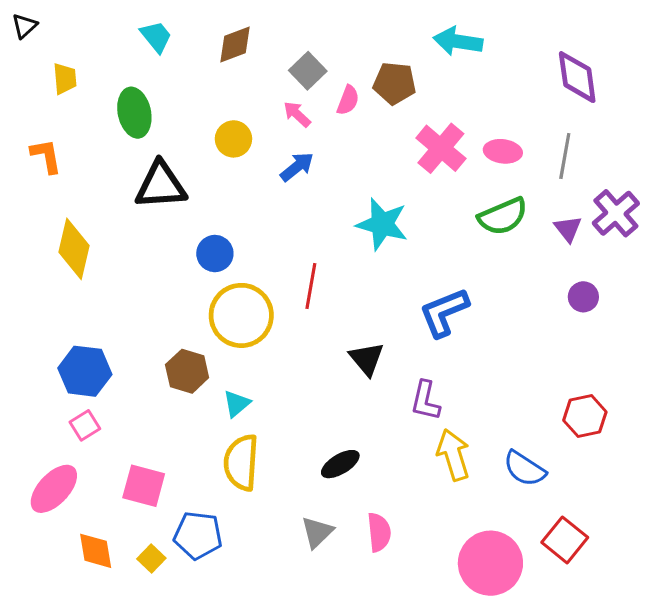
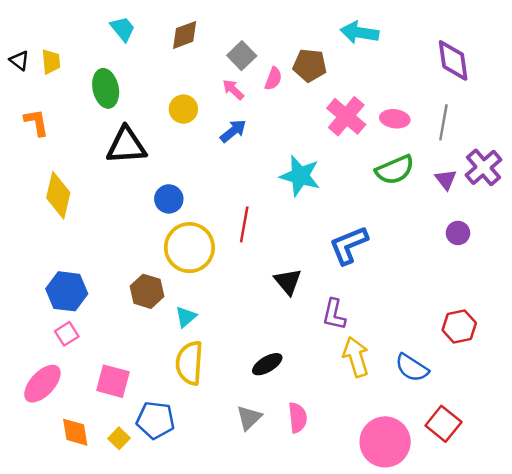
black triangle: (24, 26) -> (19, 60), moved, turned -40

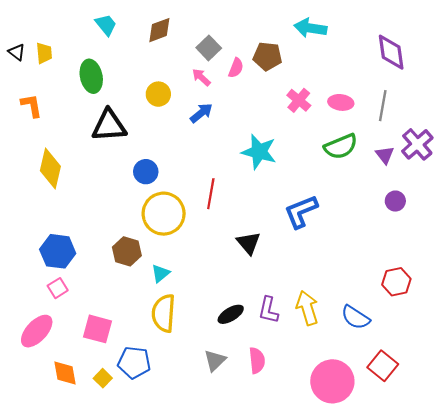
pink cross: (346, 116) -> (299, 100), size x0.7
purple L-shape: (334, 314) -> (268, 310), moved

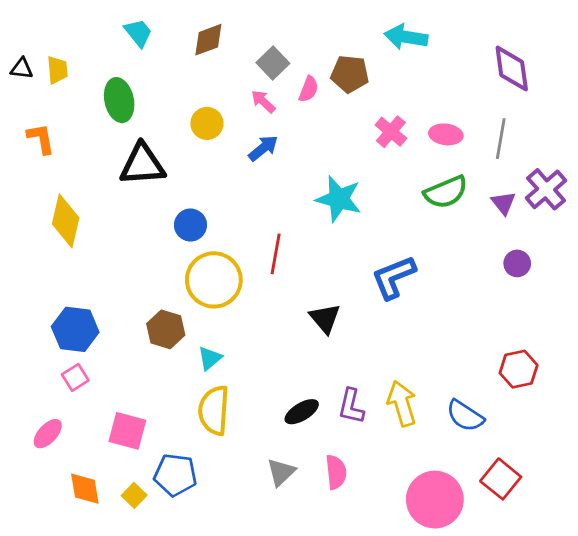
black triangle: (17, 52) -> (22, 69), turned -30
pink ellipse: (37, 331) -> (48, 434), size x0.7

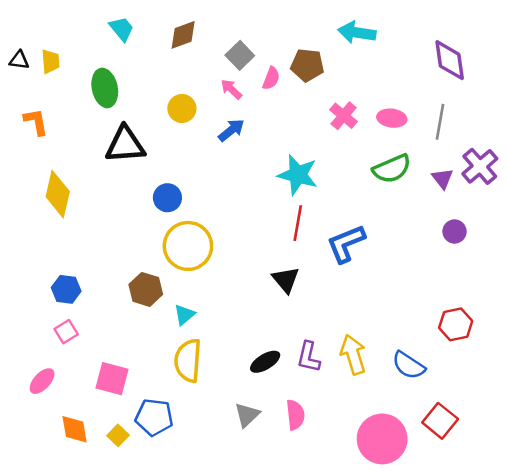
red line: (276, 254) -> (298, 223), moved
blue hexagon: (75, 329) -> (66, 289), size x0.7

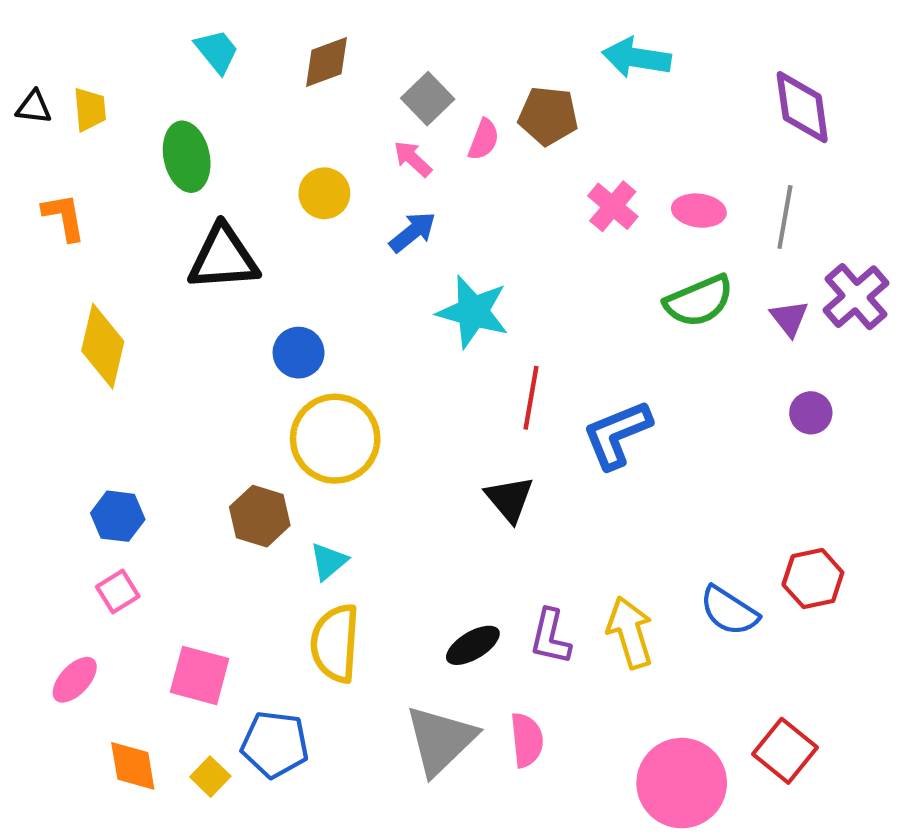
cyan star: (298, 175) -> (473, 312), moved
blue semicircle: (409, 365) -> (729, 611), moved
gray triangle: (247, 415) -> (441, 740), size x1.6

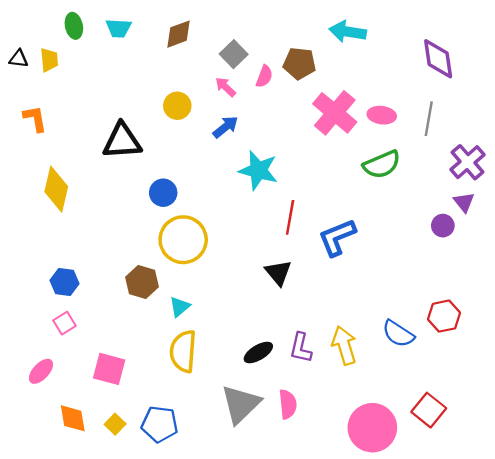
cyan trapezoid: (217, 51) -> (119, 28), turned 132
green ellipse: (187, 157) -> (74, 26), moved, size x0.7
pink cross: (613, 206) -> (335, 113), size x1.6
purple triangle: (789, 318) -> (464, 202), moved
blue pentagon: (275, 744) -> (160, 424), moved

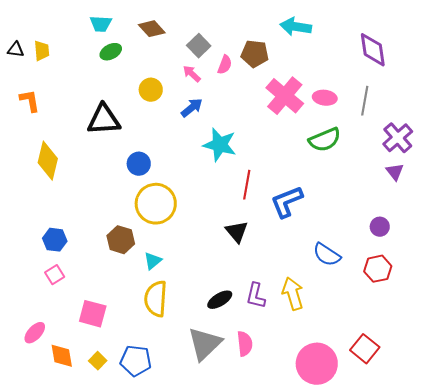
green ellipse: (74, 26) -> (111, 52), moved, turned 75
brown diamond: (178, 34) -> (152, 29), turned 68
purple circle: (443, 226) -> (380, 227), moved
blue semicircle: (398, 334) -> (327, 255), moved
pink ellipse: (41, 371) -> (35, 333), moved

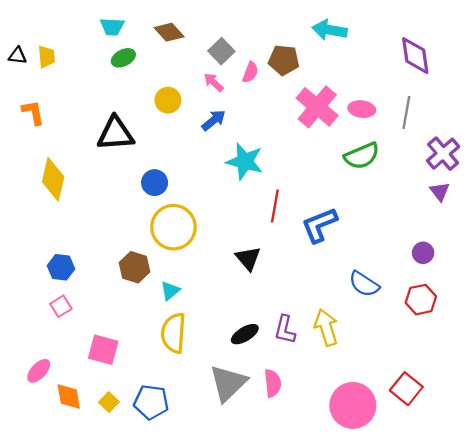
black triangle: (237, 232) -> (248, 258), moved

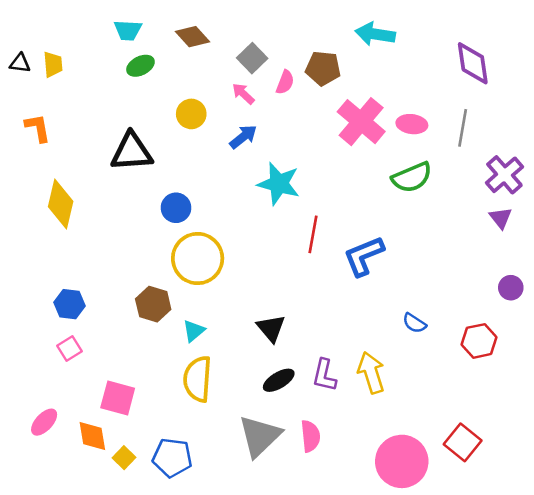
purple circle: (423, 253) -> (511, 288), moved
black triangle: (248, 258) -> (271, 328), moved
blue semicircle: (364, 284) -> (414, 323), size x0.7
orange diamond: (69, 397) -> (92, 436), moved

